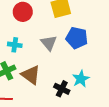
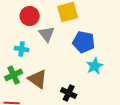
gray triangle: (49, 43) -> (47, 34), moved
cyan star: (81, 79) -> (95, 66), moved

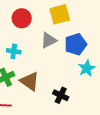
gray triangle: (47, 34) -> (49, 40), moved, turned 42
blue pentagon: (84, 42) -> (76, 44), turned -30

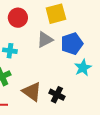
brown triangle: (30, 81) -> (32, 92), moved

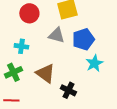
gray triangle: (45, 40) -> (56, 35), turned 42
brown triangle: (32, 92) -> (45, 73), moved

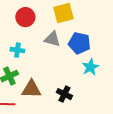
blue pentagon: (83, 39) -> (79, 43), turned 30
brown triangle: (45, 73) -> (31, 89), moved, turned -35

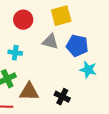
cyan star: (90, 67) -> (88, 70), turned -30

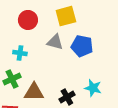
cyan star: (88, 70) -> (93, 88), moved
black cross: (62, 97) -> (67, 97), turned 35

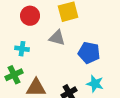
blue pentagon: (82, 46) -> (89, 53), moved

